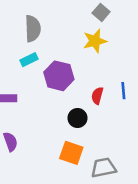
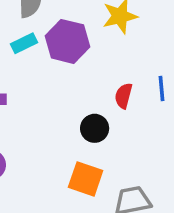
purple hexagon: (59, 76) -> (67, 41), moved

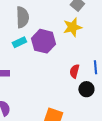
black circle: (95, 128) -> (86, 89), moved

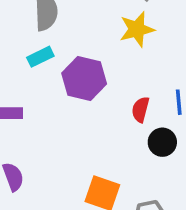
purple hexagon: (43, 41) -> (84, 79), moved

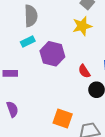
red semicircle: (140, 109) -> (84, 71), turned -48

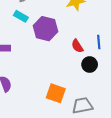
cyan rectangle: (28, 41) -> (21, 16), turned 56

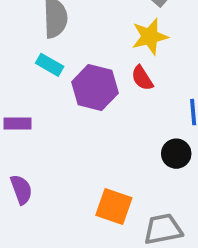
red semicircle: (77, 46) -> (142, 78), moved

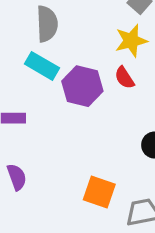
cyan rectangle: (50, 65) -> (42, 66), size x1.4

